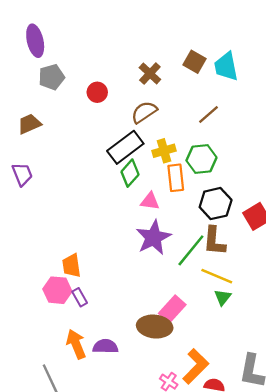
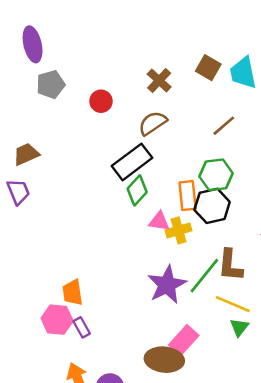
brown trapezoid: (29, 124) -> (26, 154), moved
yellow cross: (164, 151) -> (179, 230), moved
black hexagon: (216, 204) -> (212, 206), moved
purple star: (153, 238) -> (167, 285), moved

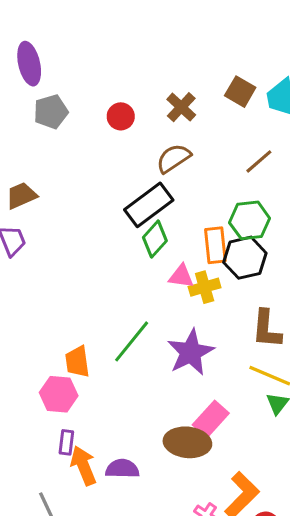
red circle: (101, 101) -> (121, 116), moved
green line: (204, 276) -> (132, 341), moved
purple rectangle: (82, 327) -> (66, 442), moved, turned 36

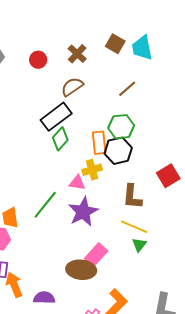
pink triangle: (181, 276) -> (77, 183), moved
purple semicircle: (122, 469) -> (44, 298), moved

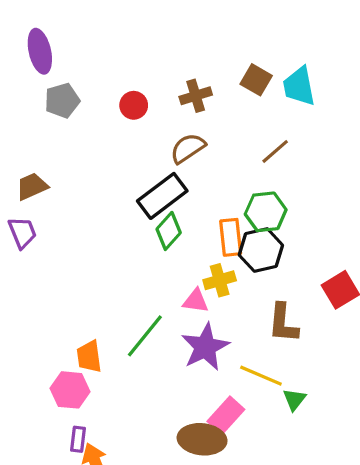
brown cross: (77, 54) -> (196, 96), turned 30
yellow line: (134, 227) -> (261, 376), moved

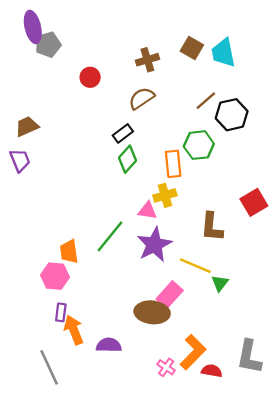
gray pentagon: (62, 101) -> (48, 45), moved
red circle: (134, 105) -> (90, 77), moved
black rectangle: (162, 196) -> (123, 133), size x0.6
black hexagon: (261, 250) -> (232, 115), moved

